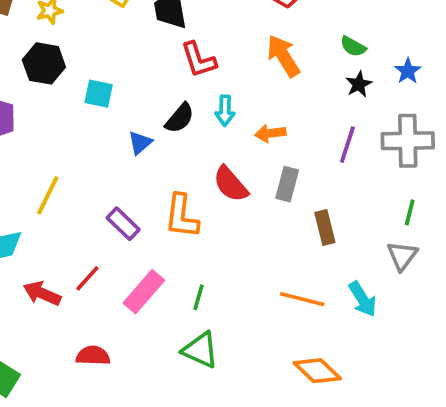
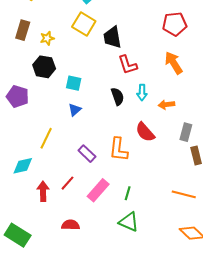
black semicircle: (180, 118) -> (117, 96), turned -60
blue triangle: (140, 143) -> (75, 110), moved
gray rectangle: (287, 184) -> (186, 132), moved
red arrow: (42, 293) -> (43, 191), turned 66

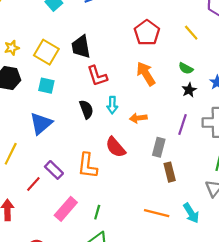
yellow square: (84, 24) -> (46, 52), moved
red pentagon: (175, 24) -> (147, 33), turned -30
cyan square: (74, 83) -> (46, 86), moved
blue triangle: (75, 110) -> (41, 123), size x1.6
red line: (68, 183) -> (33, 184), moved

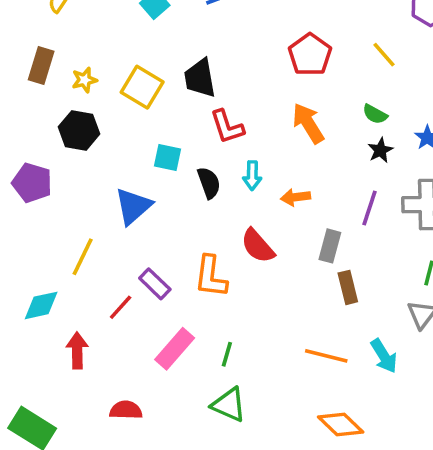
cyan square: (46, 86) -> (167, 158), moved

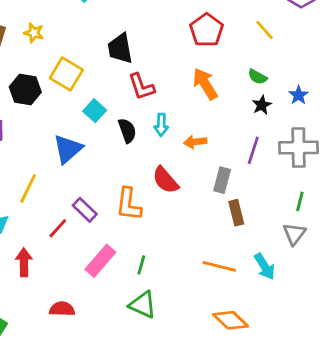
yellow star: (84, 80) -> (34, 33), moved, turned 30
yellow square: (142, 87) -> (66, 74), moved
cyan square: (167, 158) -> (95, 111), turned 30

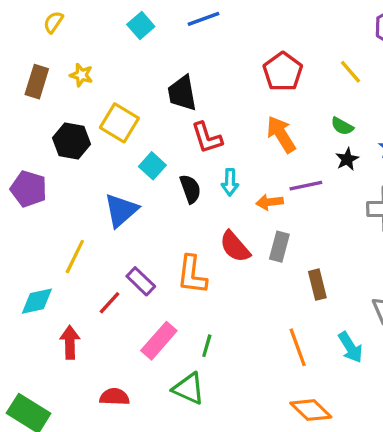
purple line: (253, 150) -> (306, 186), moved, turned 60
gray rectangle: (222, 180) -> (279, 247), moved
orange line: (219, 266) -> (298, 347), turned 56
green triangle: (143, 305) -> (189, 389), moved

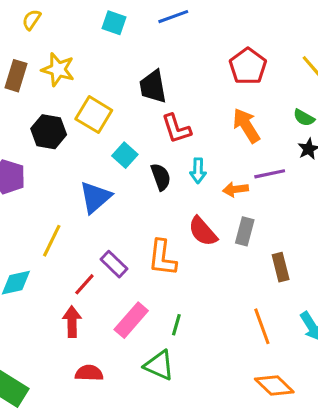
cyan square: (141, 25) -> (114, 23), turned -30
yellow star: (81, 75) -> (58, 69), size x1.5
red arrow: (70, 342) -> (72, 322), moved

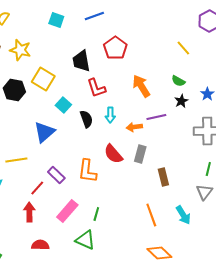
red pentagon: (248, 66) -> (115, 48), moved
yellow line: (52, 241) -> (16, 160), turned 55

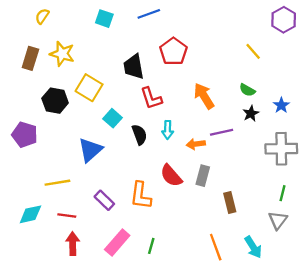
red line: (37, 188) -> (67, 215), moved, turned 56

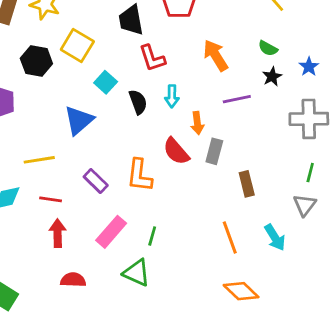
orange arrow: (196, 144) -> (197, 123), moved, turned -90

